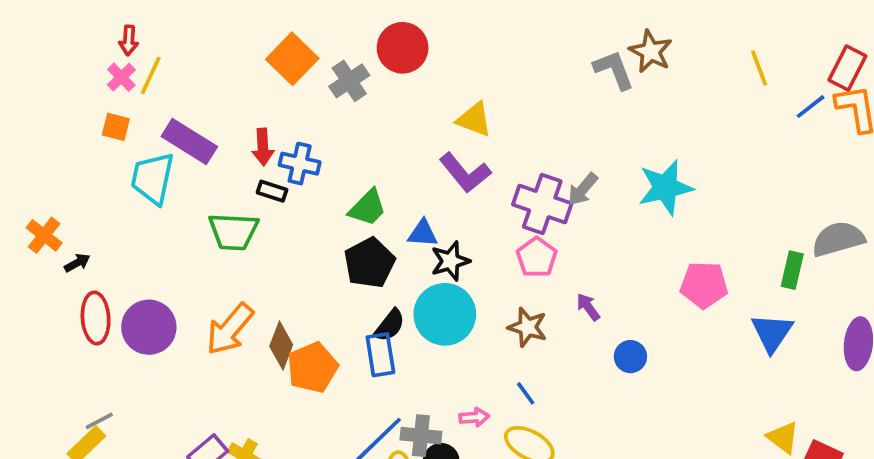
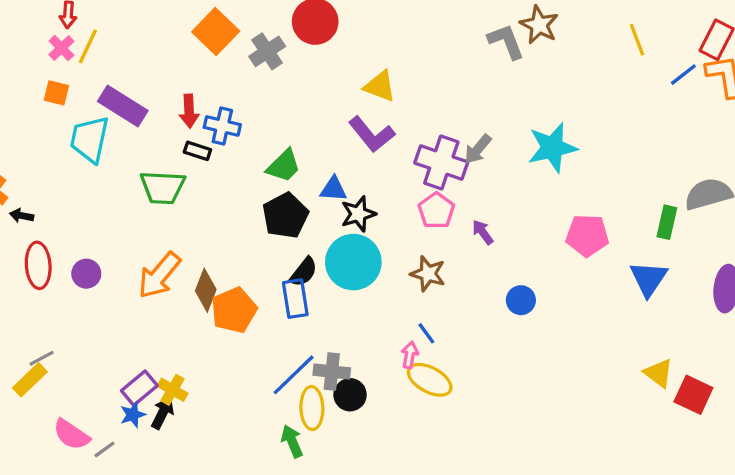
black arrow: (77, 263) -> (22, 216), turned -140
purple arrow: (588, 307) -> (483, 232), moved
purple circle: (149, 327) -> (86, 274), size x0.6
pink arrow: (474, 417) -> (410, 355), moved, turned -75

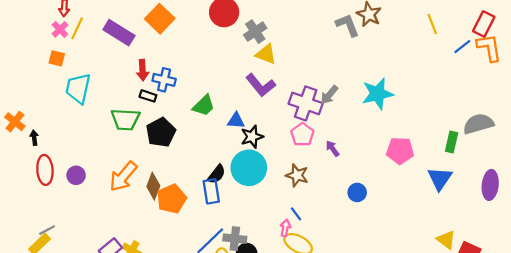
gray cross: (267, 51) -> (255, 32), moved
purple rectangle: (123, 106) -> (119, 33), moved
black arrow: (22, 216) -> (34, 138), turned 72
black pentagon: (285, 216) -> (161, 132), moved

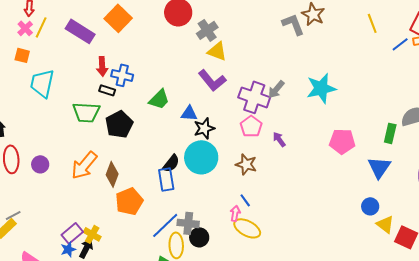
blue circle: (357, 192) -> (370, 206), moved
orange pentagon: (172, 199) -> (129, 201), moved

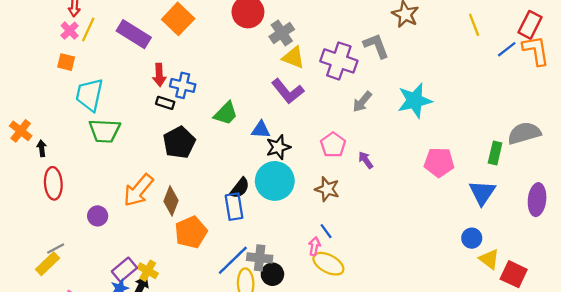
gray L-shape: (293, 24) -> (376, 46), moved
purple cross: (254, 97) -> (339, 61), moved
green trapezoid: (86, 112) -> (105, 131), moved
purple circle: (40, 164) -> (98, 216), moved

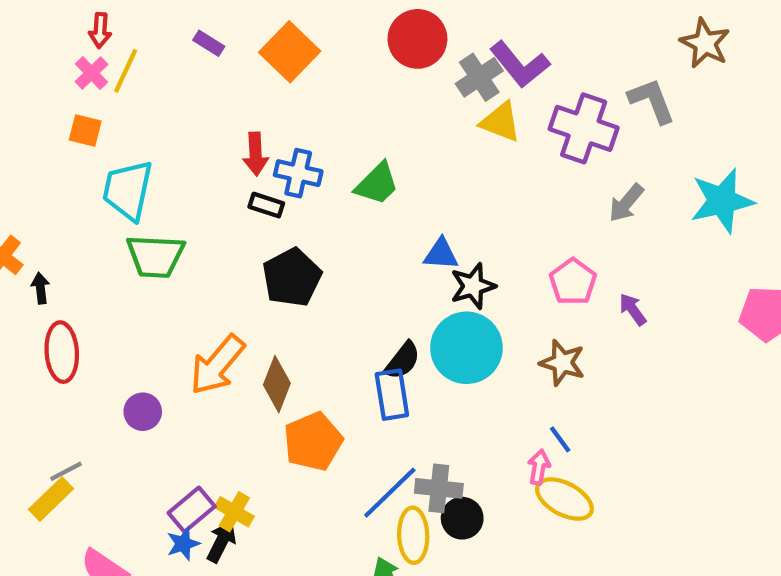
purple rectangle: (134, 34) -> (209, 43), moved, size x0.5
purple L-shape: (288, 91) -> (520, 64), moved
green trapezoid: (226, 113) -> (377, 184), moved

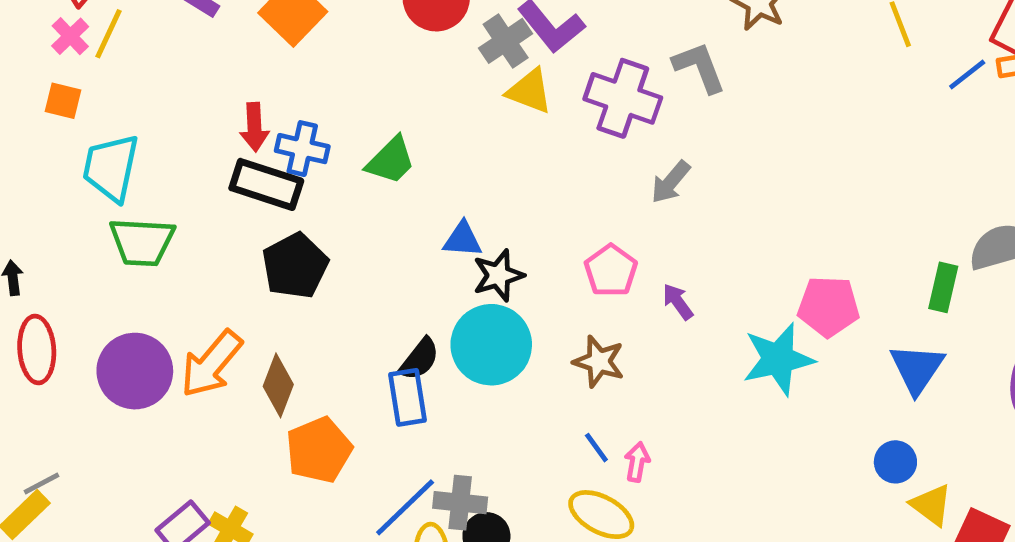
cyan star: (722, 201) -> (778, 359), moved
black rectangle: (266, 205) -> (266, 184), size x1.8
purple circle: (143, 412) -> (135, 371), moved, size x1.8
pink arrow: (539, 467) -> (637, 462), moved

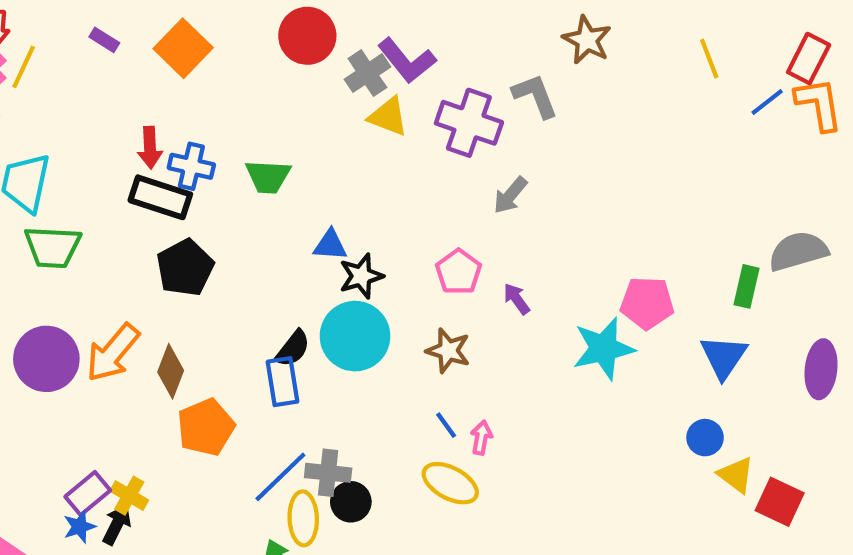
green trapezoid: (391, 161) -> (268, 177), turned 48

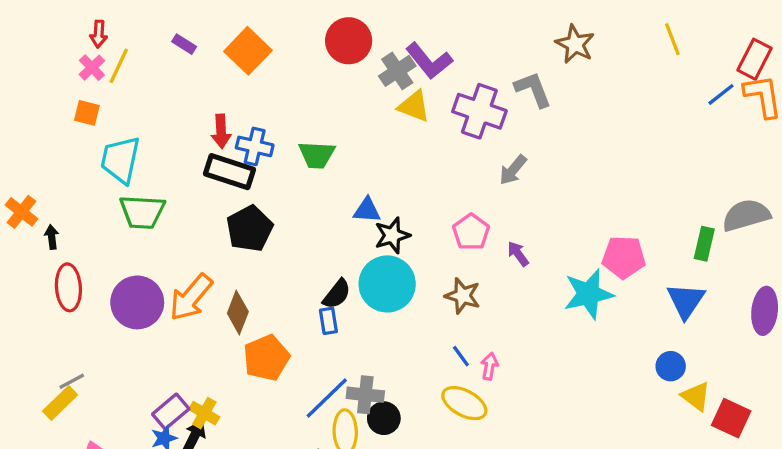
yellow line: (709, 59) -> (672, 39), moved
blue rectangle: (282, 382) -> (328, 321), size x0.7

